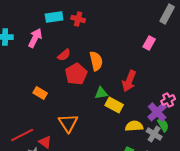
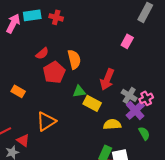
pink arrow: (35, 38) -> (13, 23), moved
orange triangle: (68, 123) -> (46, 121), turned 30
green semicircle: (163, 125) -> (144, 133), moved
gray cross: (154, 134) -> (129, 95), moved

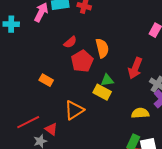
yellow rectangle: (92, 103) -> (102, 92), moved

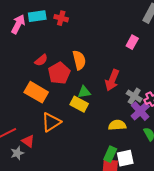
red semicircle: (70, 42) -> (41, 60), moved
orange rectangle: (46, 80) -> (36, 92), moved, size x1.6

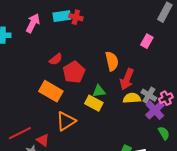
cyan rectangle: (37, 16) -> (62, 16), moved
orange semicircle: (79, 60) -> (112, 61), moved
yellow semicircle: (117, 125) -> (132, 98), moved

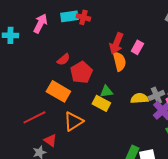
pink rectangle: (147, 41) -> (137, 47), moved
red arrow: (127, 79) -> (116, 43), moved
gray cross: (149, 95) -> (156, 95), turned 35
red line: (20, 133) -> (34, 117), moved

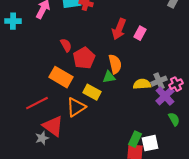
red semicircle: (63, 59) -> (66, 45), turned -80
orange semicircle: (119, 61) -> (115, 64), moved
yellow rectangle: (101, 103) -> (92, 92), moved
red triangle: (50, 140) -> (53, 126), size x1.6

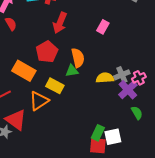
red arrow: (119, 29) -> (60, 23), moved
red semicircle: (66, 45) -> (11, 24), moved

